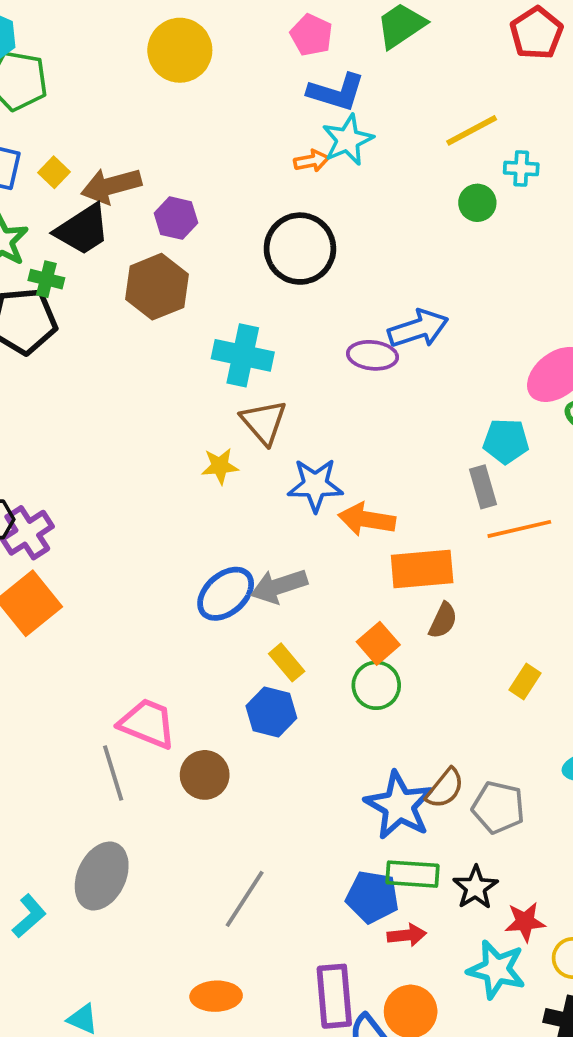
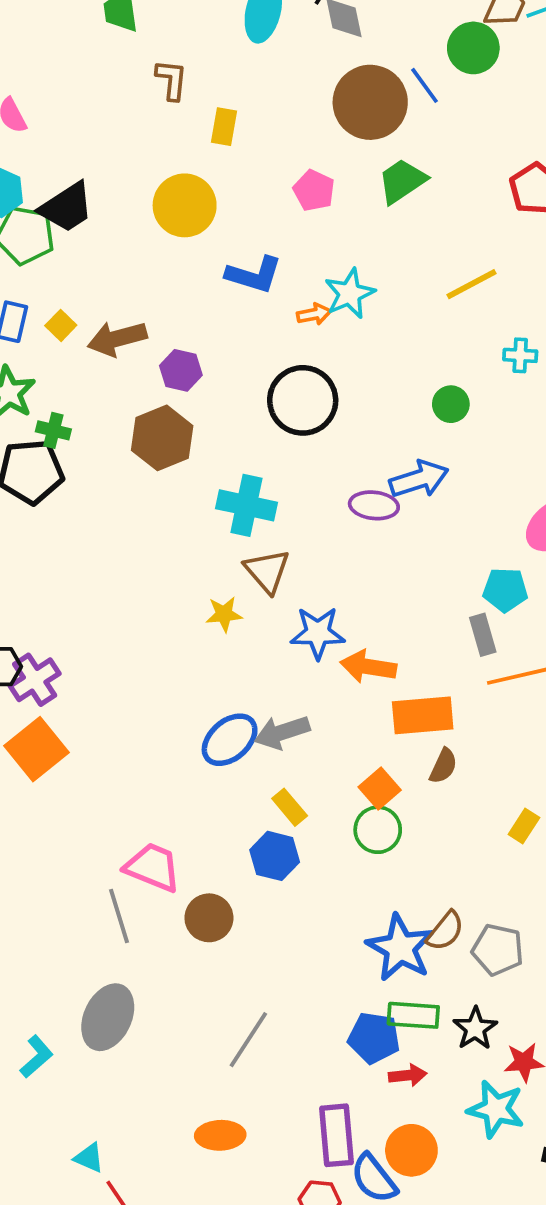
blue L-shape: (336, 92) -> (254, 275), moved
cyan cross: (521, 168) -> (520, 355), moved
green circle: (477, 203) -> (451, 404), moved
black trapezoid: (83, 229) -> (66, 207), moved

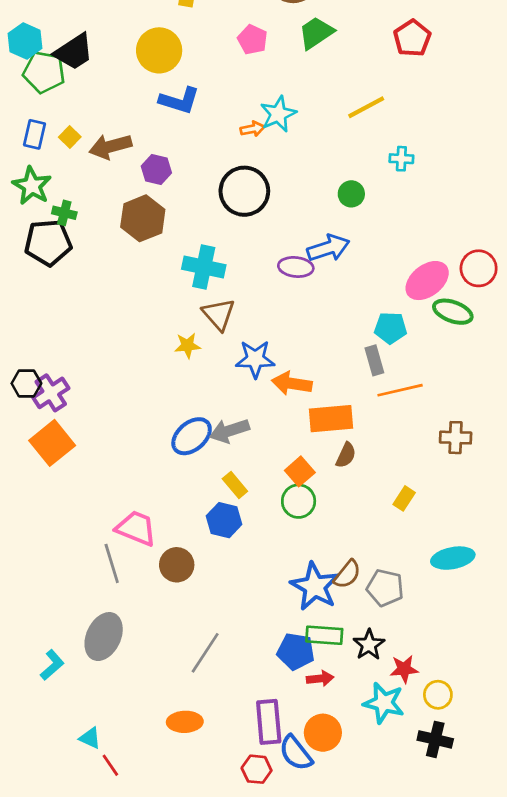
blue L-shape: (254, 275) -> (179, 100), moved

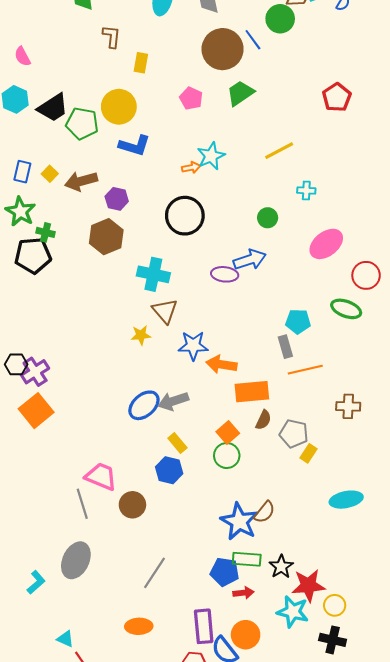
red pentagon: (412, 38) -> (337, 97), moved
green pentagon: (44, 72) -> (82, 123), moved
pink ellipse: (427, 281) -> (326, 244), moved
gray pentagon: (385, 588) -> (294, 434), moved
red star: (404, 669) -> (308, 585), size x1.5

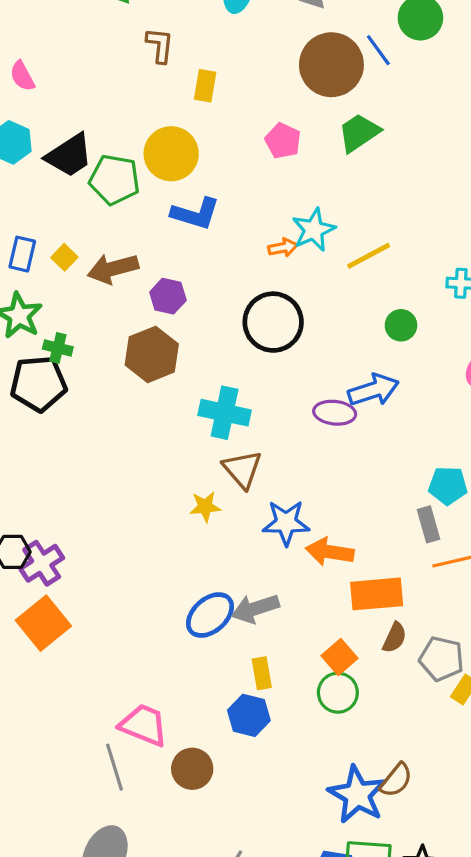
yellow line: (279, 151) -> (369, 256), moved
yellow rectangle: (177, 443) -> (262, 673), turned 30

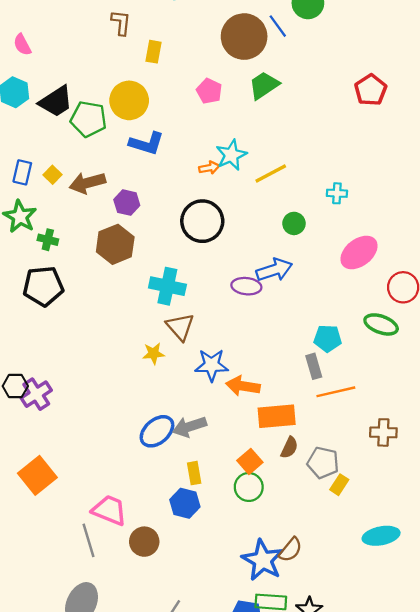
black pentagon: (38, 384) -> (43, 286), moved
orange square: (43, 623) -> (37, 475), moved

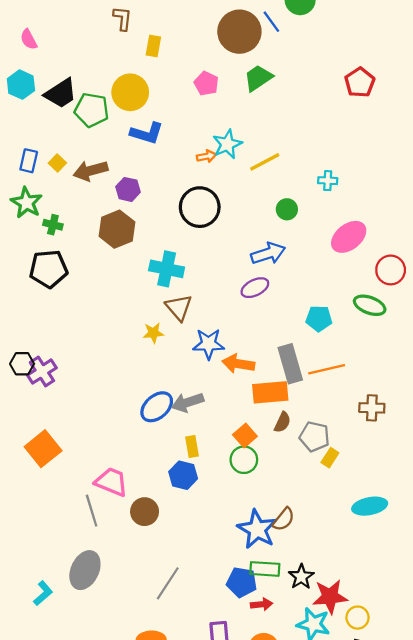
purple ellipse: (246, 286) -> (255, 288), moved, turned -32
gray rectangle: (314, 366) -> (290, 364), moved, size x1.6

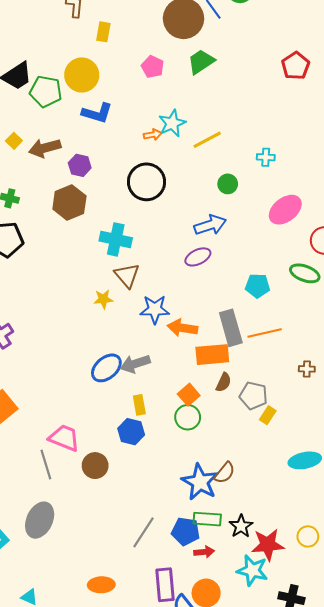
brown cross: (372, 408) -> (307, 369), size x0.7
gray line: (168, 583) -> (143, 532), moved
yellow circle: (358, 618) -> (308, 536), moved

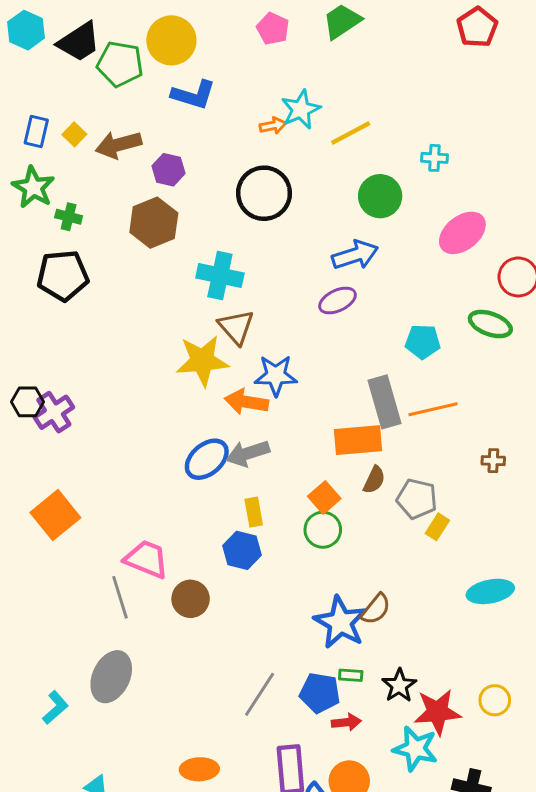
green circle: (228, 184) -> (380, 196), size x1.5
yellow star: (103, 299) -> (202, 361), size x1.8
orange arrow: (182, 328) -> (246, 402), moved
green rectangle: (207, 519) -> (351, 675), size x0.6

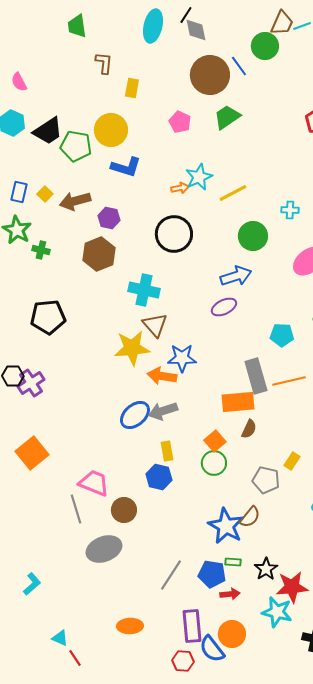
black pentagon: (63, 276) -> (48, 317), moved
gray pentagon: (417, 499) -> (266, 480), moved
gray ellipse: (111, 677) -> (104, 549), moved, turned 44

